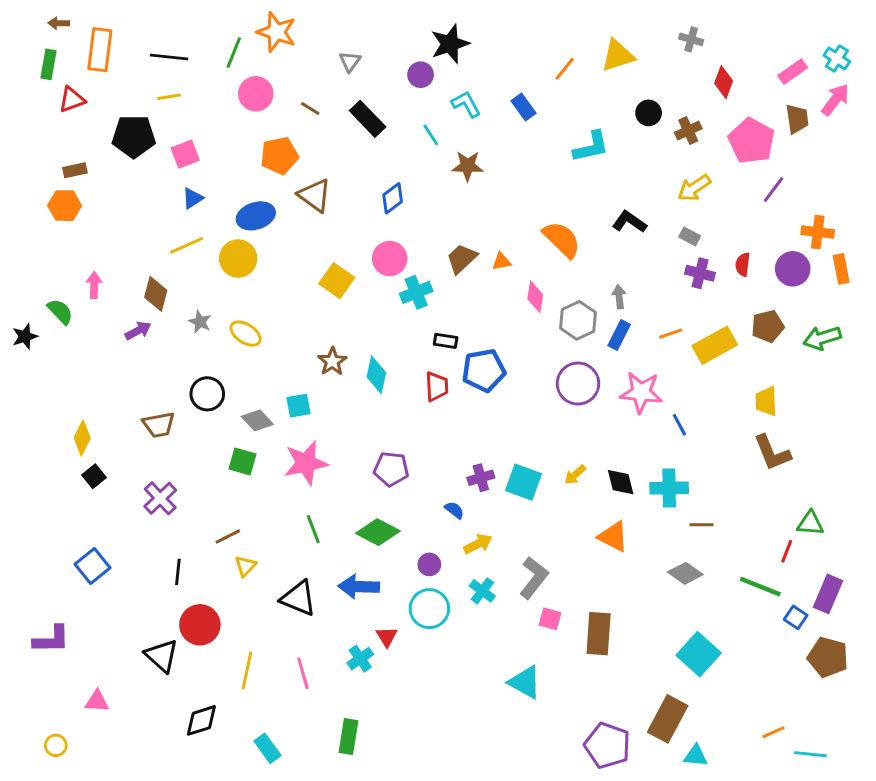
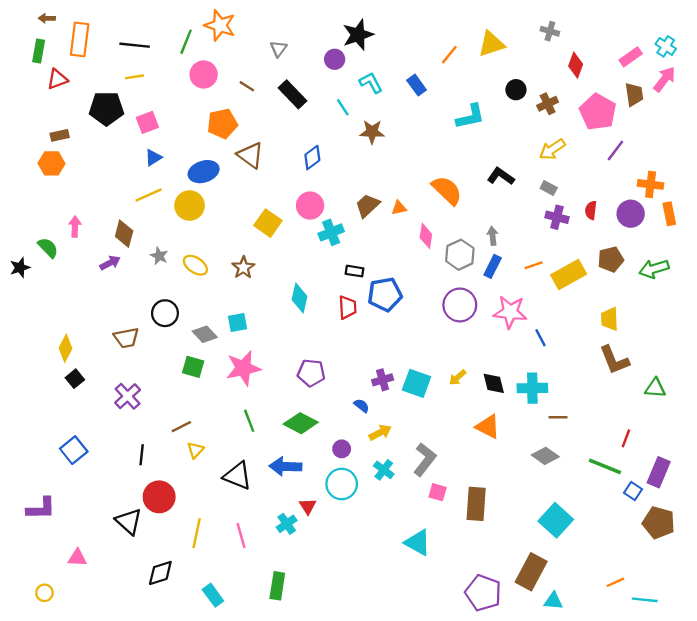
brown star: (332, 361) -> (243, 268), moved
green triangle: (810, 523) -> (655, 388), moved

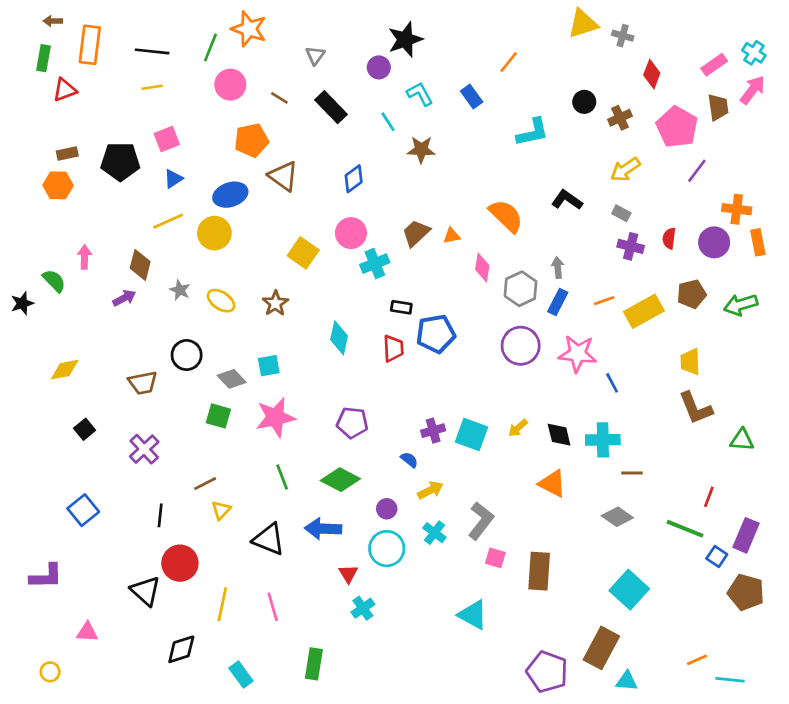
yellow triangle: (491, 44) -> (583, 24), moved
black pentagon: (106, 108) -> (120, 161), moved
yellow diamond: (66, 348) -> (65, 370), moved, turned 52
cyan cross: (287, 524) -> (363, 608), moved

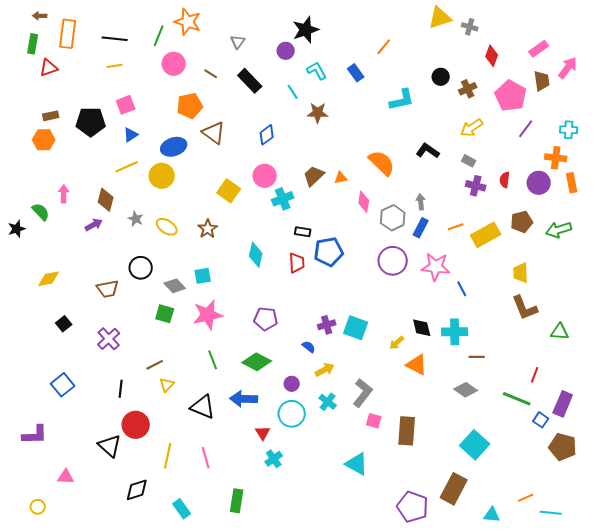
cyan cross: (754, 53) -> (569, 130), moved, turned -30
yellow arrow: (518, 428) -> (397, 343), moved
cyan triangle: (627, 681) -> (492, 515), moved

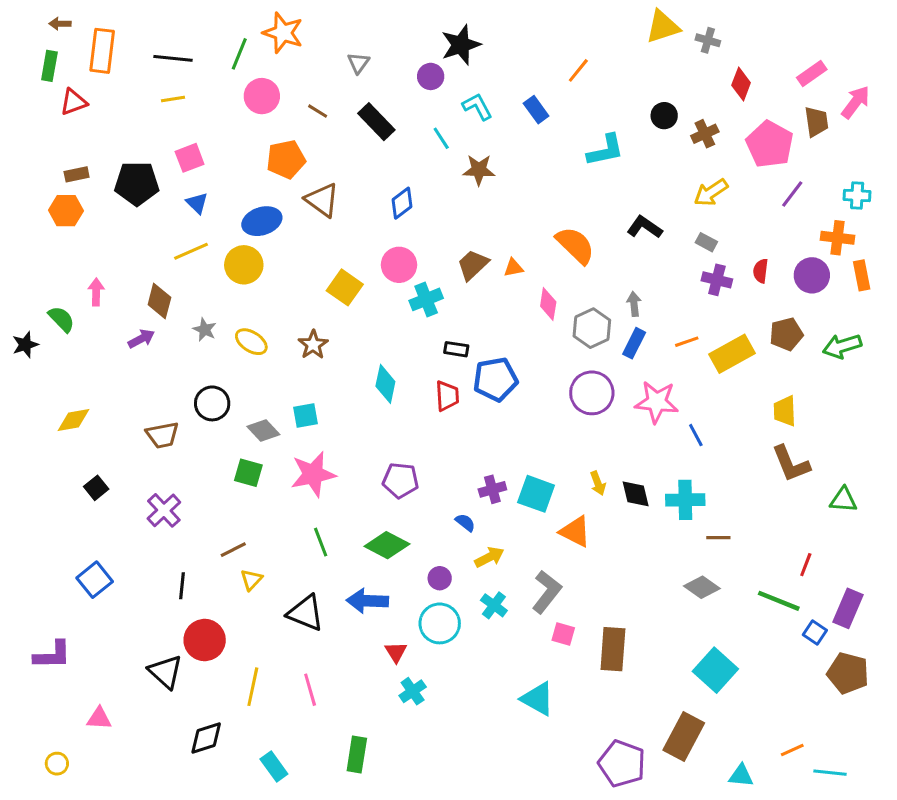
blue triangle: (131, 135) -> (197, 203), turned -42
yellow arrow: (397, 343) -> (598, 483), moved, turned -70
orange triangle: (417, 365) -> (575, 532), moved

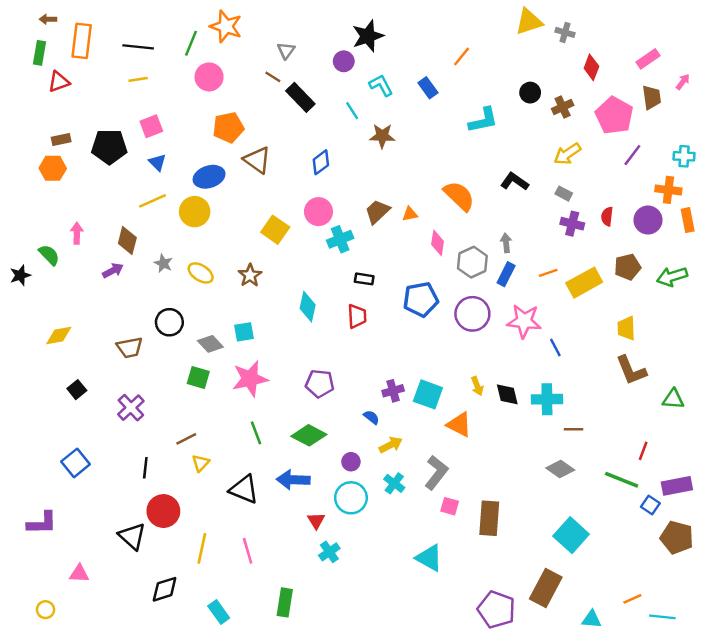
pink arrow: (856, 102) -> (683, 82), size x0.6
brown line: (318, 111) -> (273, 77), moved
blue pentagon: (495, 379) -> (421, 299), moved
purple rectangle: (848, 608) -> (677, 486), turned 56

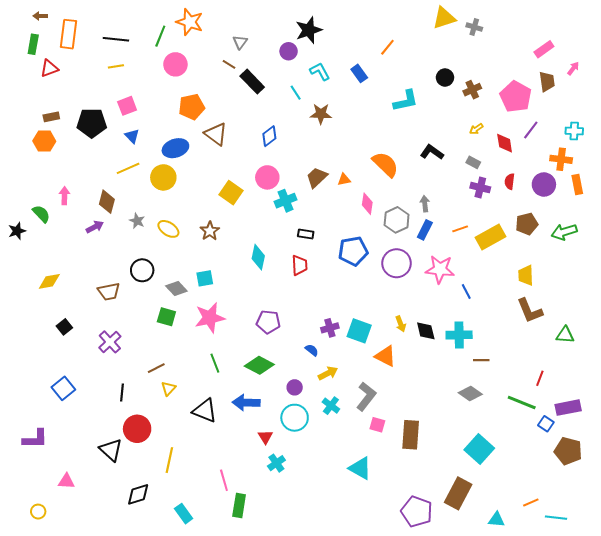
red diamond: (591, 67) -> (505, 143), moved, turned -30
yellow arrow: (567, 154) -> (476, 129), size x0.6
pink line: (248, 551) -> (224, 480), moved

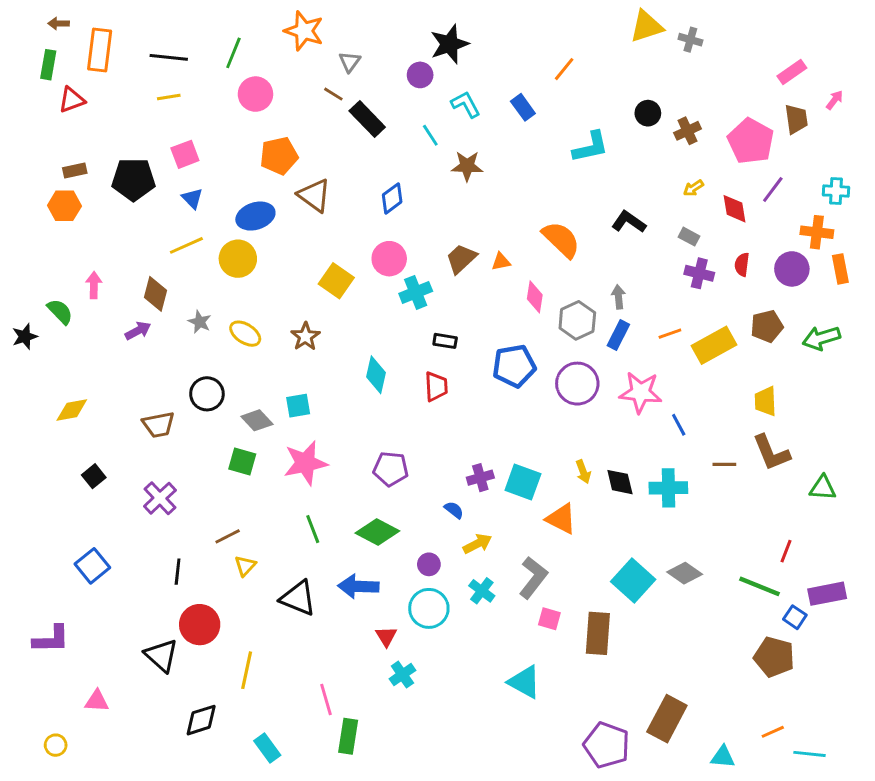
orange star: (190, 22) -> (304, 31), moved
brown line: (481, 360) -> (724, 464), moved
cyan square: (479, 449) -> (633, 580), moved
brown pentagon: (568, 451) -> (774, 657), moved

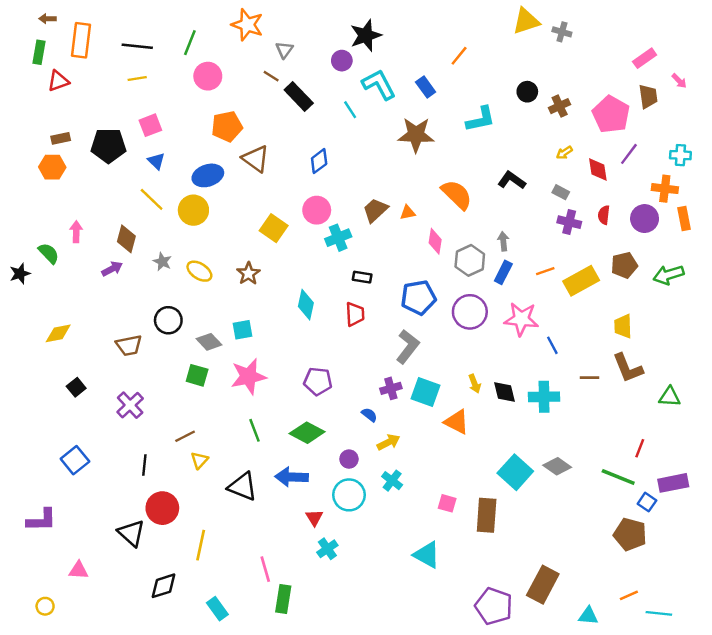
pink arrow: (834, 100) -> (679, 81), turned 98
cyan L-shape: (466, 104) -> (379, 85), size x1.4
brown star: (467, 166) -> (416, 135), moved, size x1.4
yellow line: (186, 245) -> (152, 199), turned 68
gray L-shape: (533, 578) -> (408, 347), moved

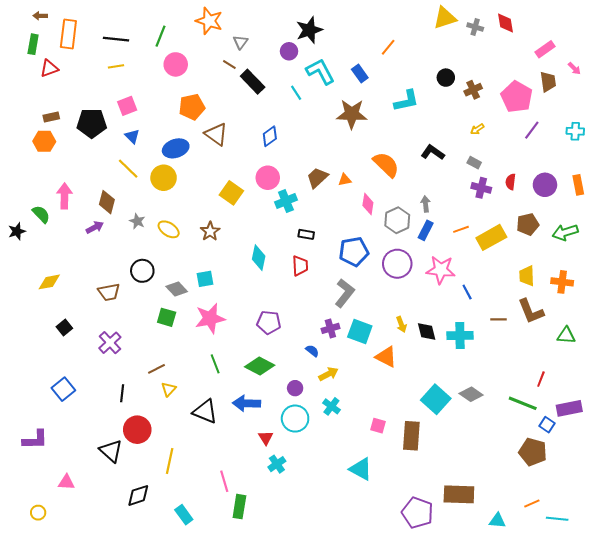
red diamond: (598, 169) -> (506, 23), moved
orange cross: (665, 189) -> (562, 282), moved
pink arrow: (76, 232) -> (64, 196), size x1.4
brown rectangle: (543, 585) -> (459, 494), turned 64

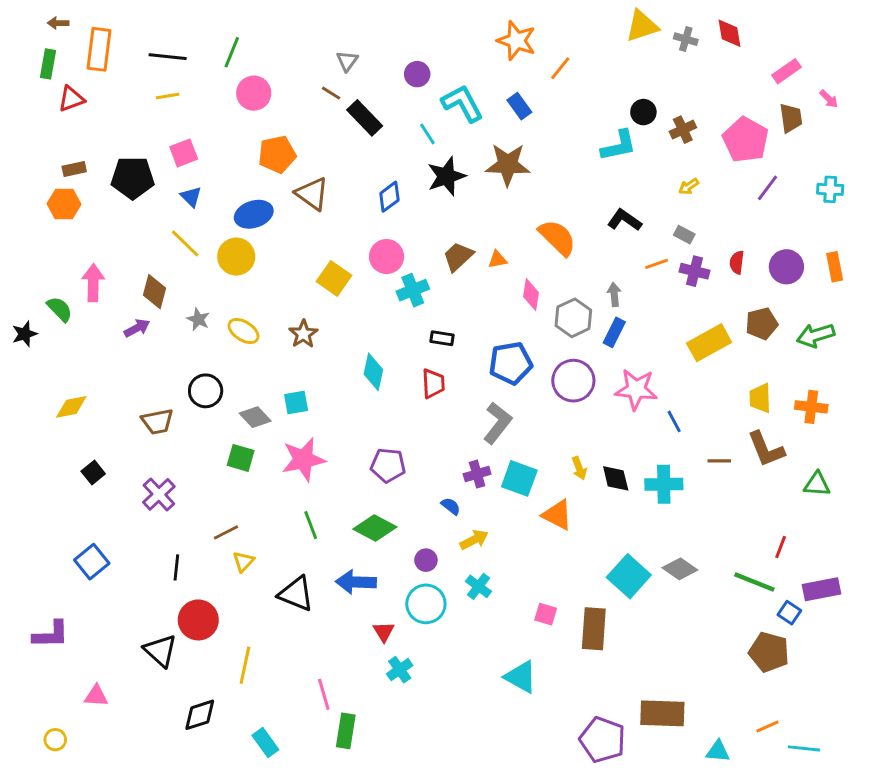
orange star: (209, 21) -> (516, 41), moved
black star: (309, 30) -> (446, 176), moved
cyan L-shape: (406, 101) -> (619, 146), moved
orange line: (461, 229) -> (657, 264), moved

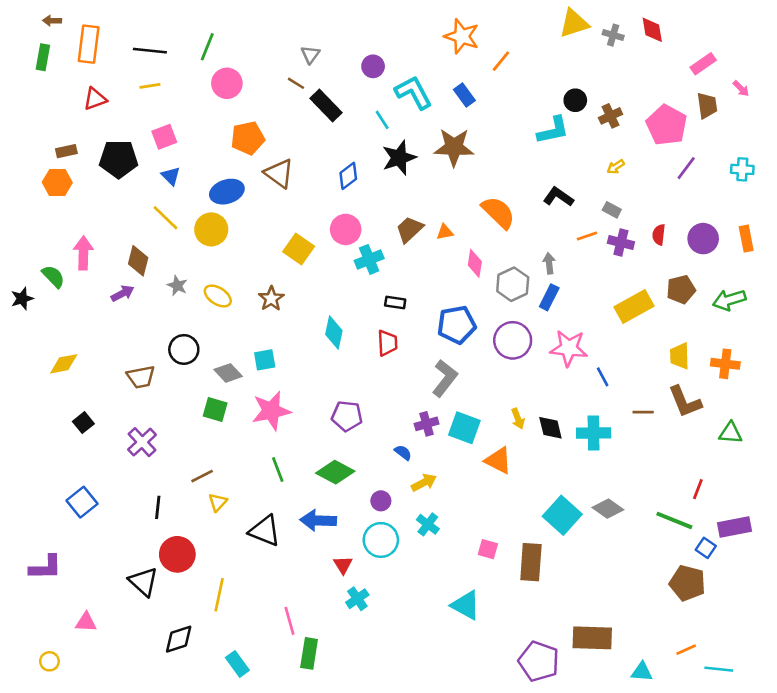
red triangle: (71, 99) -> (95, 99), moved

